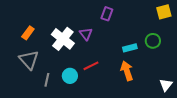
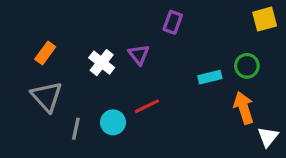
white cross: (63, 39) -> (102, 63), size x0.7
orange arrow: (127, 71) -> (244, 108), moved

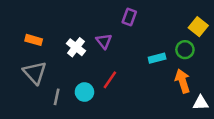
yellow square: (265, 19) -> (198, 27), moved, turned -36
orange rectangle: (45, 53) -> (34, 40), turned 70
red line: (147, 106) -> (110, 80), turned -30
white triangle: (268, 137) -> (201, 103), turned 49

